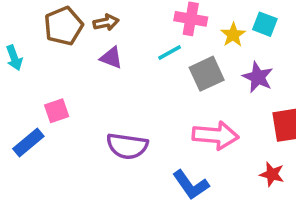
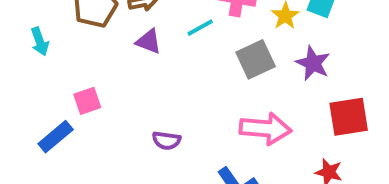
cyan line: (170, 52) -> (200, 28), moved
purple semicircle: (127, 146) -> (166, 141), size x0.6

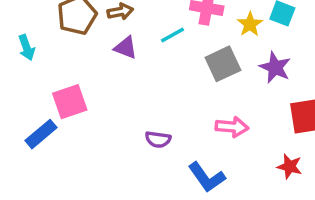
pink square: (87, 101) -> (70, 102), size x1.4
pink arrow: (265, 129) -> (232, 127), size x0.7
purple semicircle: (166, 141) -> (158, 139), moved

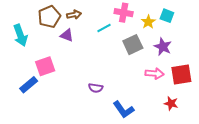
cyan arrow: (27, 48) -> (20, 35), size x1.5
purple triangle: (126, 48) -> (67, 35), moved
pink arrow: (232, 127) -> (155, 73), moved

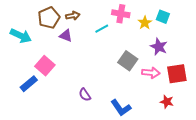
cyan arrow: (20, 35) -> (21, 36), turned -45
gray square: (133, 45) -> (128, 61), moved, turned -30
pink square: (45, 66) -> (45, 66), turned -30
purple semicircle: (96, 88) -> (85, 95), moved, turned 48

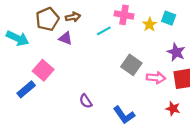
purple star: (159, 47) -> (176, 52), moved

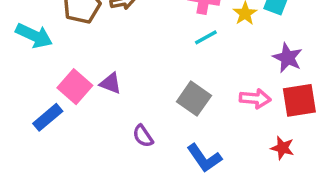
cyan line: (104, 31) -> (206, 37), moved
purple triangle: (65, 38) -> (111, 83), moved
gray square: (131, 65) -> (194, 99), moved

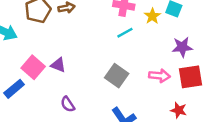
purple star: (288, 58) -> (182, 47), turned -30
purple semicircle: (143, 136) -> (68, 104), moved

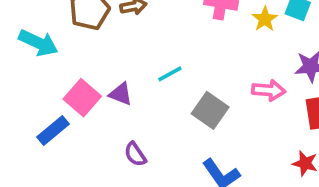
cyan line: (125, 33) -> (170, 74), moved
pink arrow: (160, 76) -> (269, 90), moved

